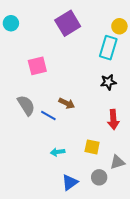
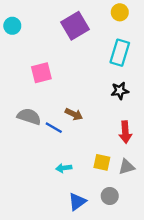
yellow circle: (119, 26) -> (120, 12), moved
gray semicircle: (26, 105) -> (29, 116), turned -40
gray triangle: (117, 162) -> (127, 167), moved

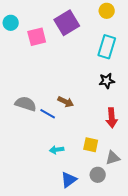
pink square: (41, 73) -> (37, 37), moved
gray triangle: (127, 167) -> (113, 158), moved

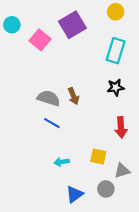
pink square: (37, 37) -> (40, 40), turned -36
brown arrow: (66, 102) -> (73, 96), moved, turned 42
gray semicircle: (26, 104) -> (49, 98), moved

